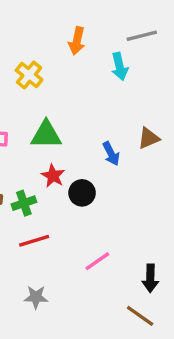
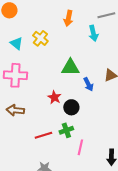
green triangle: (46, 135) -> (70, 67), moved
green cross: (24, 203) -> (66, 130), moved
pink line: (97, 261) -> (80, 147), turned -42

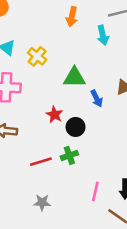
yellow cross: (40, 38) -> (37, 56), moved
pink line: (80, 147) -> (95, 191), moved

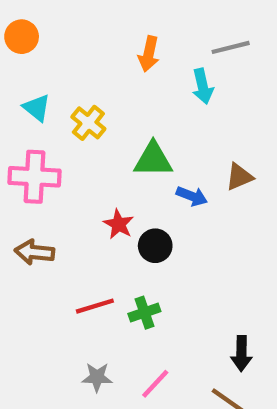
blue arrow: (97, 98) -> (192, 196), turned -42
green cross: (69, 155) -> (144, 313), moved
pink line: (95, 191) -> (155, 384), moved, turned 30

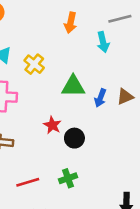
blue arrow: (192, 196) -> (100, 98), moved, turned 90
red line: (95, 306) -> (28, 182), moved

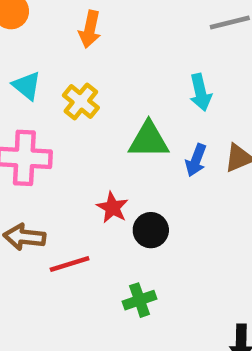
orange arrow: (71, 23) -> (90, 29), moved
cyan arrow: (103, 42) -> (200, 92), moved
red line: (28, 182) -> (70, 264), moved

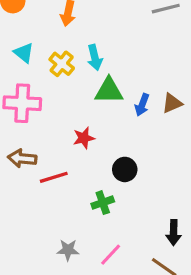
cyan arrow: (200, 92) -> (95, 57), moved
red star: (112, 208) -> (84, 138), turned 30
black circle: (151, 230) -> (125, 169), moved

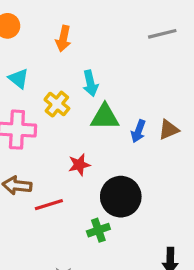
yellow cross: (62, 64) -> (57, 104), moved
black circle: (125, 169) -> (121, 197), size x1.6

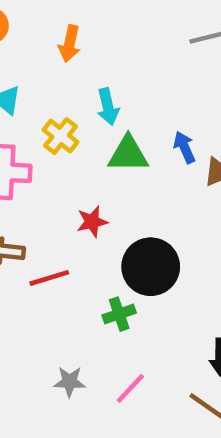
blue arrow: (138, 131) -> (184, 147), moved, turned 135

